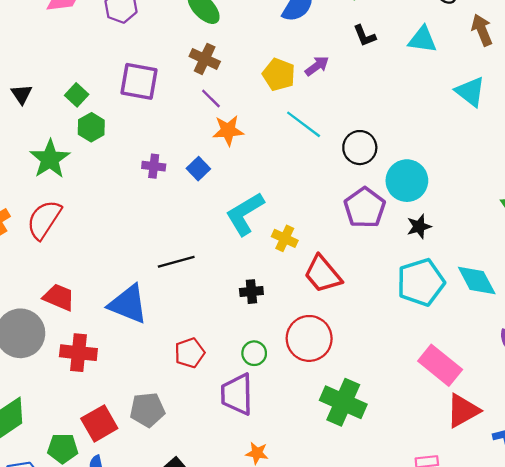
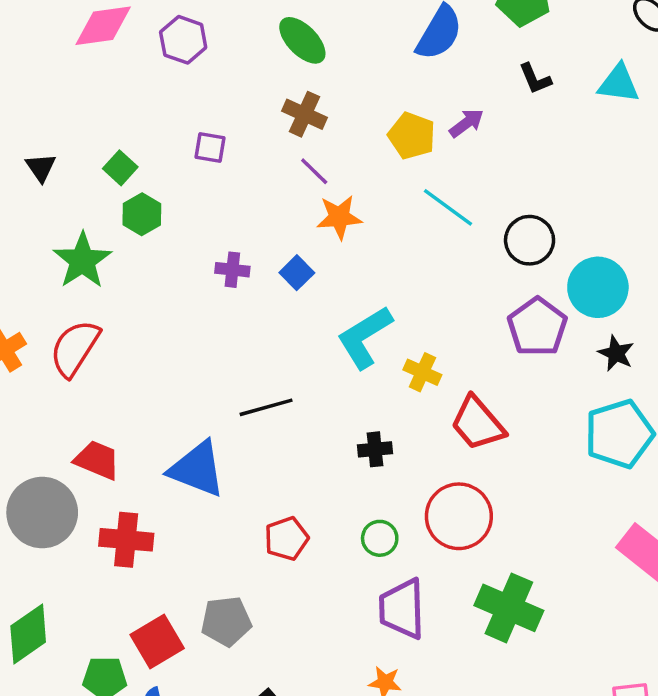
purple square: (139, 81) -> (210, 147), size x0.6
black star: (419, 226) -> (616, 353), turned -30
purple trapezoid: (237, 394) -> (402, 609), moved

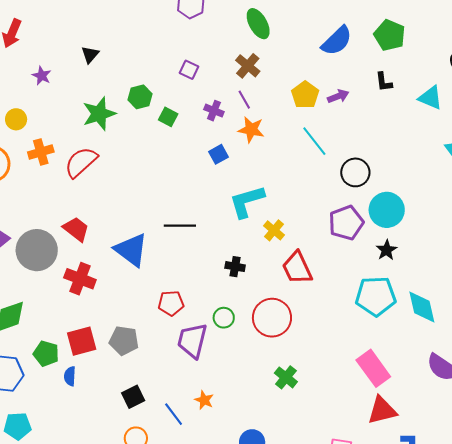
green square: (120, 168) -> (168, 117), moved, turned -30
purple cross: (232, 270) -> (214, 111), moved
green cross: (509, 608) -> (286, 377), size x0.6
purple trapezoid: (402, 609) -> (192, 341), moved

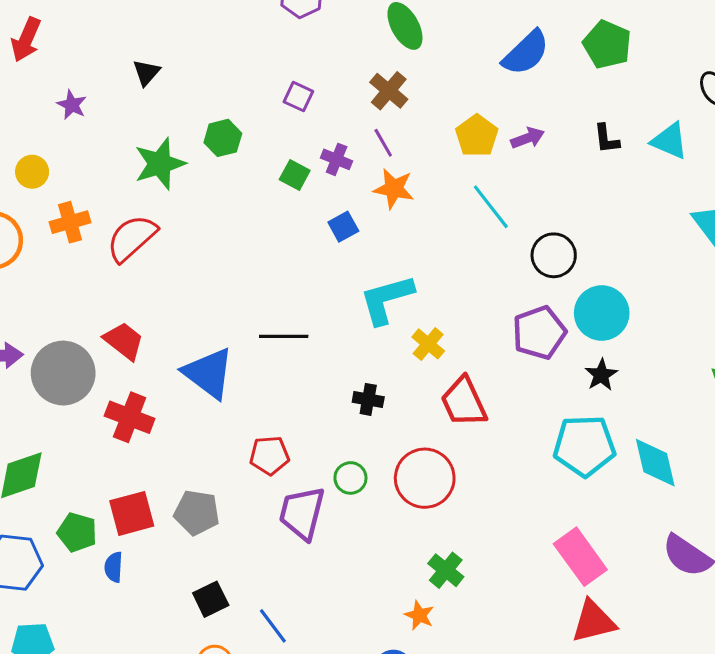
black L-shape: (384, 82) -> (606, 139), moved
green square: (168, 117) -> (295, 175), moved
orange star: (204, 400) -> (419, 615), moved

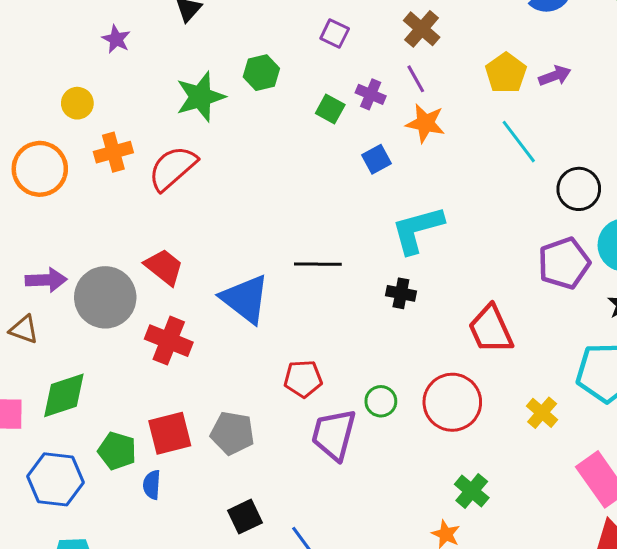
yellow cross: (428, 344) -> (542, 413), moved
black cross: (368, 399) -> (401, 293), moved

